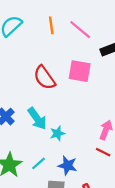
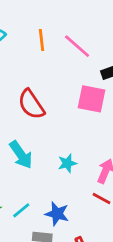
pink square: (80, 71) -> (91, 99), moved
cyan star: (57, 133) -> (67, 163), moved

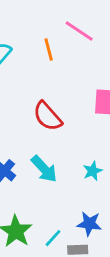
pink line: (77, 46) -> (79, 31), moved
cyan line: (21, 210) -> (53, 238), moved

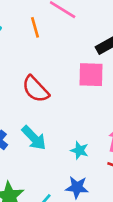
cyan star: (93, 171) -> (79, 150), moved, turned -30

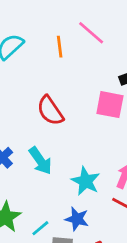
cyan star: (79, 150) -> (86, 181), size x1.5

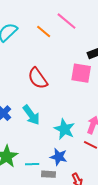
orange line: (60, 47) -> (44, 32), turned -42
cyan line: (40, 228) -> (32, 164), turned 40

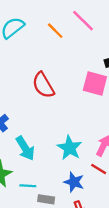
cyan arrow: (31, 115) -> (25, 148), moved
blue star: (59, 157) -> (74, 182), moved

